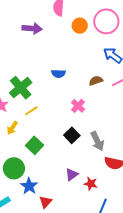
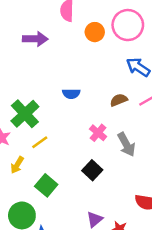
gray arrow: (97, 141) -> (126, 144), moved

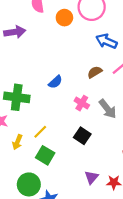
blue semicircle: (71, 94) -> (55, 82), moved, turned -32
green cross: (25, 114) -> (17, 97), turned -30
yellow line: (40, 142) -> (40, 132), moved

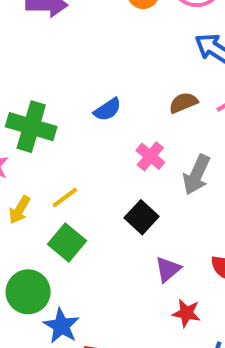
gray arrow: (108, 109) -> (197, 175), turned 54
purple triangle: (91, 177) -> (168, 269), moved

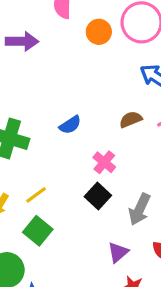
gray arrow: (197, 175) -> (140, 209), moved
black square: (142, 217) -> (98, 196), moved

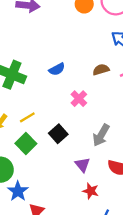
black square: (98, 196) -> (58, 134), moved
purple triangle: (118, 252) -> (82, 165), turned -35

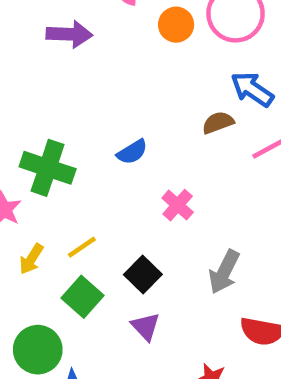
brown semicircle: (101, 70) -> (218, 123), moved
purple triangle: (82, 165) -> (146, 327), moved

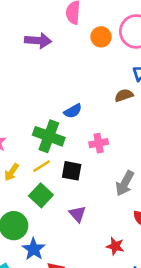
green cross: (48, 168) -> (49, 136), moved
pink cross: (178, 205) -> (99, 143), turned 36
black square: (143, 274) -> (72, 171), moved, turned -36

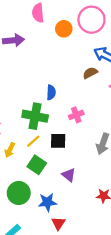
blue semicircle: (73, 111) -> (51, 92), turned -48
blue star: (34, 249) -> (47, 202), moved, turned -30

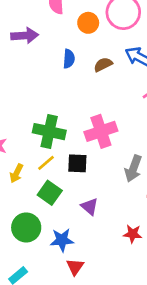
brown semicircle: (90, 73) -> (103, 65), moved
blue semicircle: (51, 92) -> (69, 59), moved
pink cross: (76, 115) -> (101, 131), size x1.6

